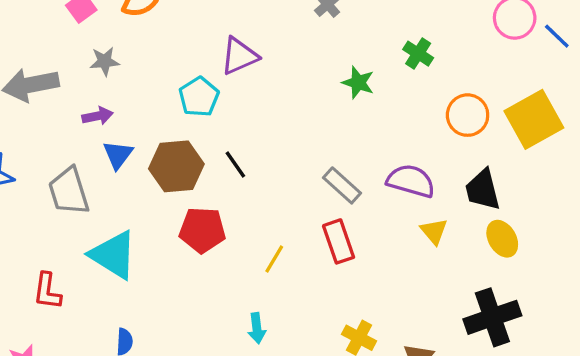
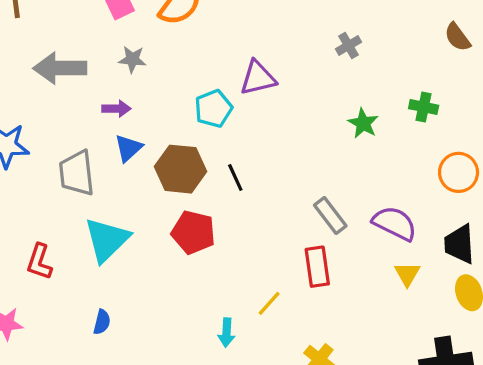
green cross: (418, 54) -> (424, 107), turned -32
cyan triangle: (113, 255) -> (107, 240), turned 33
yellow line: (274, 259) -> (269, 303), moved

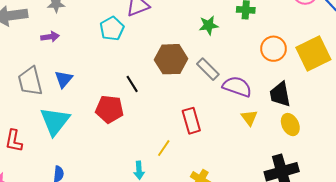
green star: (363, 123) -> (209, 25), turned -30
blue triangle: (128, 148) -> (64, 79), moved
brown hexagon: (180, 169) -> (171, 59), moved
black line: (235, 178) -> (132, 84), moved
gray rectangle: (330, 216) -> (208, 69), moved

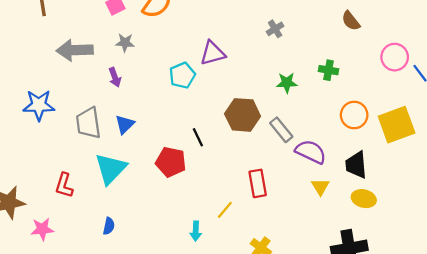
purple arrow: (50, 37) -> (115, 77), turned 72
yellow ellipse: (290, 125) -> (364, 199), turned -55

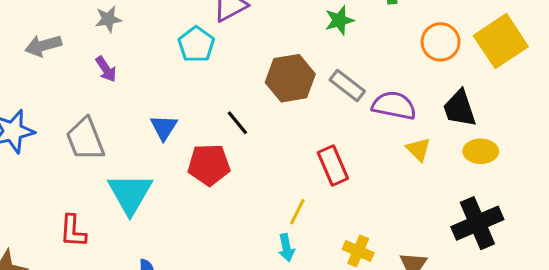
gray arrow: (75, 50) -> (43, 46), size x0.7
blue triangle: (125, 124) -> (164, 127), moved
cyan arrow: (196, 231) -> (286, 248), moved

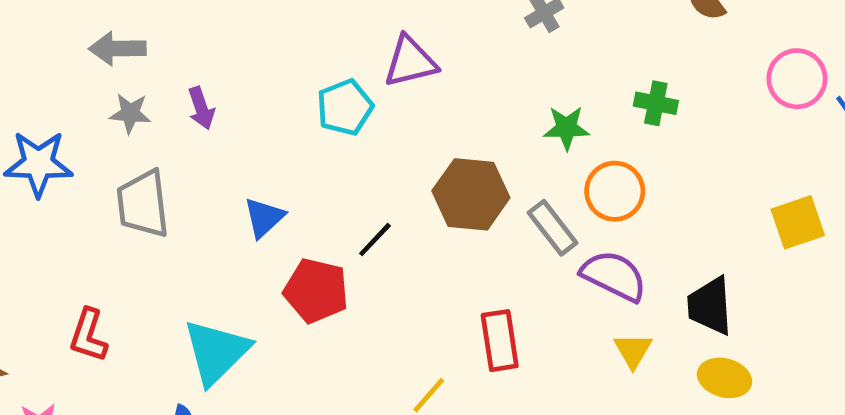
gray star: (108, 19) -> (130, 113), moved
yellow square: (501, 41) -> (798, 222), size x0.7
orange circle: (441, 42) -> (615, 191), moved
black line: (237, 123) -> (375, 240), turned 68
cyan triangle: (130, 194) -> (216, 352), moved

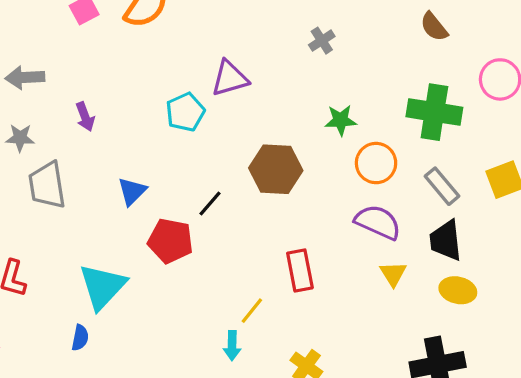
green cross: (656, 103) -> (434, 112), moved, size x1.8
gray star: (130, 113) -> (20, 138), moved
gray rectangle: (553, 228) -> (442, 186), moved

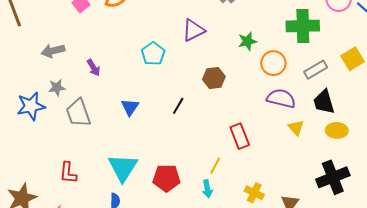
purple triangle: (230, 78) -> (193, 30), moved
brown hexagon: (276, 169) -> (214, 78), size x0.7
gray rectangle: (442, 186) -> (316, 70), turned -70
red pentagon: (170, 241) -> (167, 178), moved

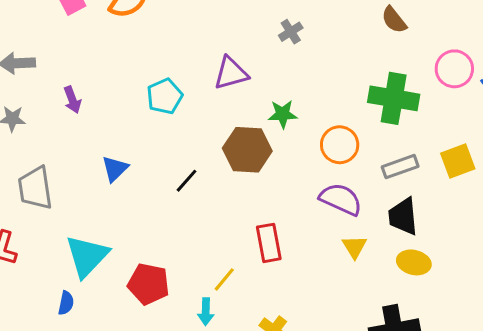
green star: (247, 41) -> (283, 114), moved
brown hexagon: (214, 78) -> (247, 150), size x1.4
gray trapezoid: (78, 113) -> (35, 188), moved

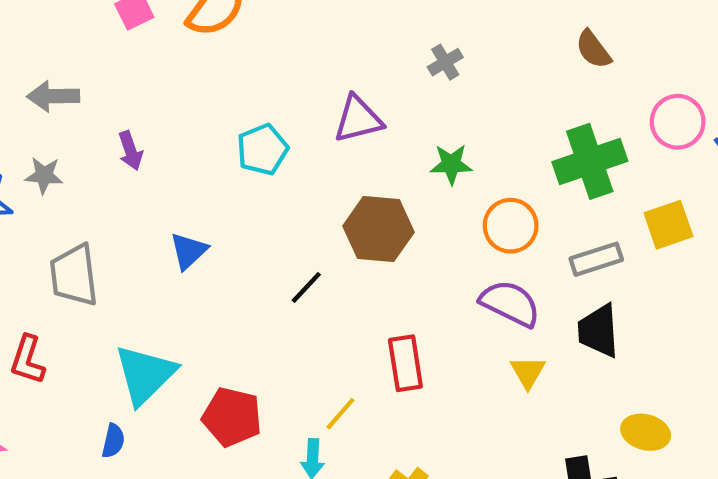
green cross: (394, 98) -> (590, 161), turned -30
green star: (283, 114) -> (451, 164), moved
yellow square: (458, 161) -> (668, 225), moved
black line: (187, 181) -> (306, 287), moved
yellow ellipse: (414, 262) -> (646, 432), moved

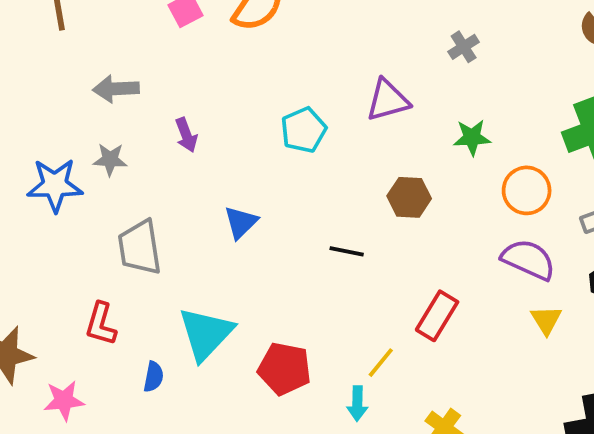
brown hexagon: (378, 229) -> (409, 197), size x0.7
black line: (306, 287) -> (347, 251), turned 60
red rectangle: (405, 363) -> (437, 316), turned 42
blue semicircle: (113, 441) -> (154, 377), moved

